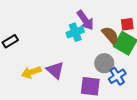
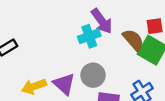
gray circle: (104, 63) -> (93, 75), moved

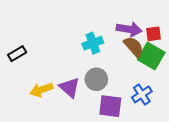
purple arrow: (102, 21) -> (129, 29), moved, turned -45

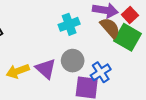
red square: (154, 34) -> (130, 15), turned -35
blue cross: (142, 94) -> (101, 72), moved

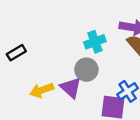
gray circle: (73, 61) -> (86, 70), moved

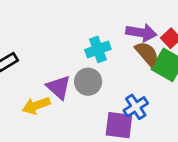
purple triangle: (71, 88) -> (59, 87), moved

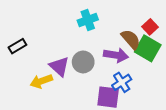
purple arrow: (141, 33) -> (116, 55), moved
cyan cross: (98, 49) -> (88, 20), moved

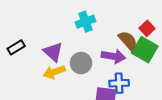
purple triangle: (59, 67) -> (53, 52), moved
yellow arrow: (41, 81) -> (54, 72), moved
blue cross: (122, 82) -> (119, 83), turned 30

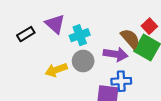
cyan cross: (85, 22) -> (80, 35), moved
black rectangle: (16, 47) -> (26, 34), moved
purple triangle: (53, 52) -> (55, 24), moved

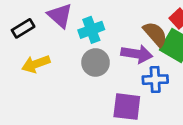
yellow arrow: (56, 70) -> (36, 64), moved
blue cross: (121, 81) -> (155, 80), moved

